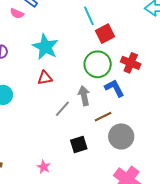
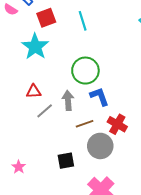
red square: (105, 34) -> (46, 18), moved
red cross: (131, 63) -> (117, 124), moved
red triangle: (45, 78) -> (34, 91), moved
black square: (79, 145) -> (66, 161), moved

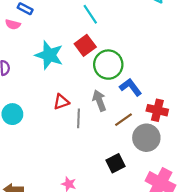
red square: (46, 18) -> (85, 45), moved
gray line: (45, 111) -> (78, 118), turned -30

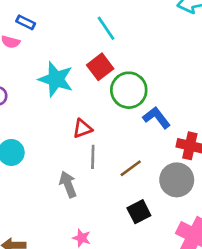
gray arrow: (99, 101) -> (68, 184), moved
red triangle: (61, 102) -> (82, 129), moved
brown line: (123, 120) -> (131, 168), moved

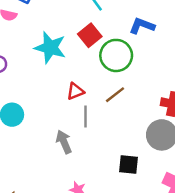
blue L-shape: (157, 118) -> (142, 26), moved, turned -30
brown line: (131, 168) -> (115, 95), moved
black square: (139, 212) -> (129, 165), turned 35

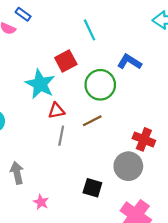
red square: (90, 35) -> (66, 61), moved
cyan star: (50, 48) -> (40, 84), moved
gray arrow: (64, 142) -> (17, 173), moved

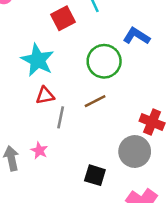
red square: (66, 61) -> (63, 18), moved
red triangle: (56, 111) -> (45, 95), moved
pink star: (41, 202) -> (39, 151), moved

